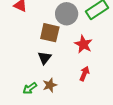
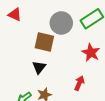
red star: (83, 44) -> (91, 53), moved

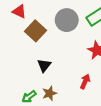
brown square: (44, 42) -> (35, 31), moved, turned 30

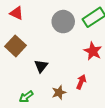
brown square: (35, 31) -> (16, 46), moved
brown star: (49, 93) -> (59, 92), moved

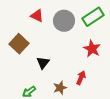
red triangle: (17, 13) -> (37, 16), moved

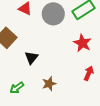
red arrow: (81, 78) -> (89, 73), moved

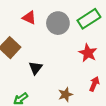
brown star: (49, 84) -> (65, 95), moved

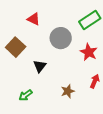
gray circle: (58, 23) -> (61, 38), moved

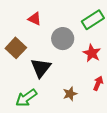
black triangle: (40, 66) -> (41, 68), size x1.5
green arrow: (26, 95) -> (26, 98), size x1.5

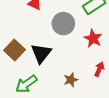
brown square: (16, 48) -> (15, 50), moved

